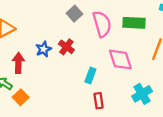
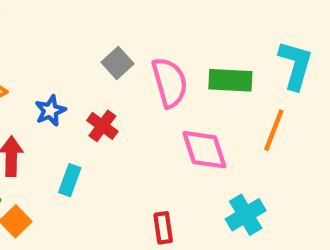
blue star: (44, 49) -> (50, 111), moved
cyan rectangle: (90, 76) -> (70, 180), moved

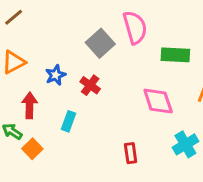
gray square: (118, 63) -> (100, 43), size x1.4
pink semicircle: (170, 82) -> (135, 27), moved

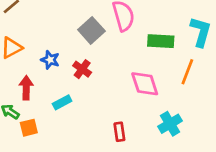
blue star: (56, 75) -> (50, 60), turned -30
cyan rectangle: (69, 121) -> (62, 102), turned 42
orange square: (32, 149) -> (29, 128), turned 30

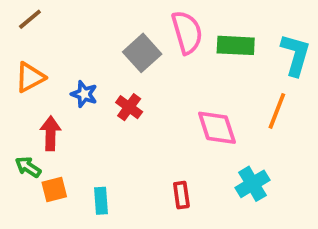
green rectangle: (161, 41) -> (236, 45), moved
cyan rectangle: (62, 102) -> (101, 201), moved, turned -66

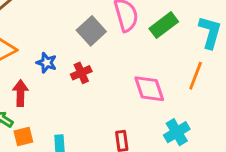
green rectangle: (236, 45) -> (164, 25), turned -40
red cross: (129, 107) -> (81, 73), turned 30

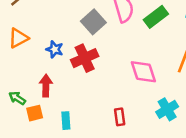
red cross: (81, 73) -> (85, 58), size x1.5
red arrow: (20, 93) -> (46, 86), moved

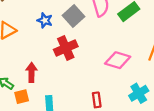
blue star: (55, 49) -> (45, 20), moved
pink diamond: (143, 72) -> (118, 60), turned -55

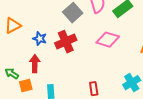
blue star: (45, 20) -> (40, 39), moved
pink diamond: (118, 60) -> (108, 40), moved

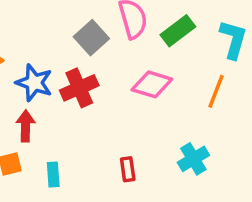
blue star: (40, 39) -> (34, 83), size x1.5

